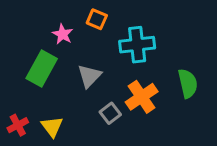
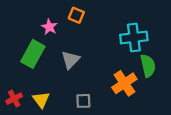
cyan cross: (137, 45) -> (134, 38), moved
orange cross: (142, 97) -> (124, 83), moved
gray square: (110, 113) -> (83, 101), moved, turned 35

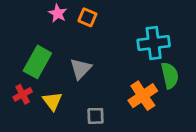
pink star: (49, 27) -> (58, 13), moved
red cross: (14, 99) -> (23, 94), moved
yellow triangle: (41, 100) -> (52, 101), moved

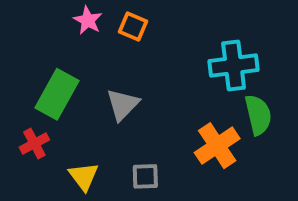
yellow triangle: (52, 101) -> (84, 176), moved

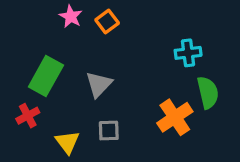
orange square: (133, 27) -> (107, 21), turned 30
cyan cross: (234, 66) -> (188, 53), size x0.7
gray square: (145, 176) -> (109, 131), moved

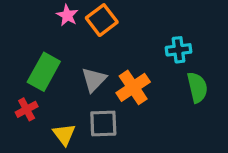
orange square: (107, 21) -> (102, 20), size x1.4
orange cross: (175, 117) -> (133, 87), moved
gray square: (109, 131) -> (103, 123), size x1.4

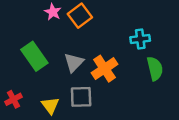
green rectangle: (44, 72) -> (34, 56), turned -64
red cross: (27, 109) -> (13, 99), moved

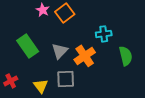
cyan cross: (140, 39) -> (104, 34), moved

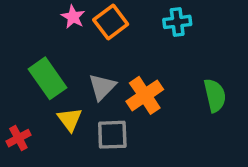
cyan cross: (104, 34) -> (177, 22), moved
yellow triangle: (41, 86) -> (70, 119), moved

